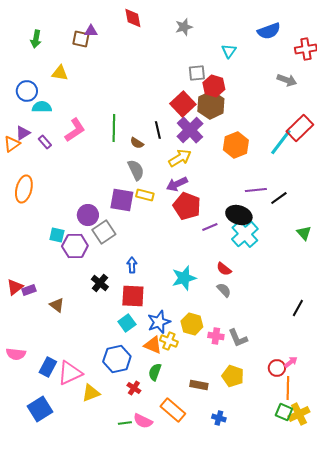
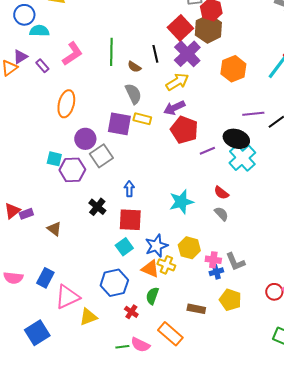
orange ellipse: (24, 189) -> (66, 104), moved
blue rectangle: (48, 367) -> (45, 278), moved
blue cross: (219, 418) -> (216, 272), moved, turned -32

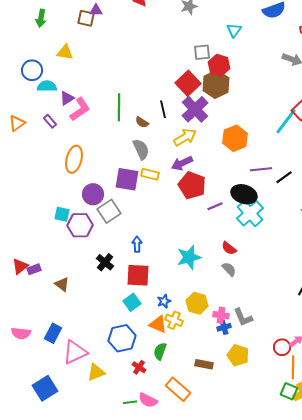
purple triangle: (20, 57) -> (67, 98), moved
orange hexagon: (233, 69) -> (235, 138), moved
blue star: (156, 246) -> (164, 301), size x0.6

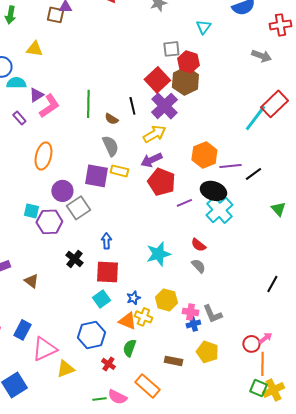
orange hexagon: (235, 138) -> (204, 155), moved

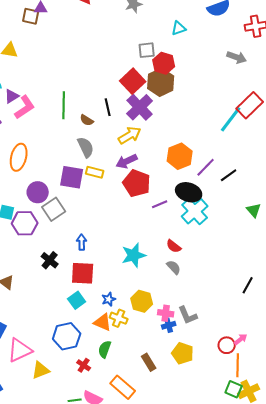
cyan triangle: (203, 27) -> (179, 28), turned 35
purple line: (230, 166) -> (206, 167), turned -40
brown rectangle: (173, 361) -> (149, 362), turned 48

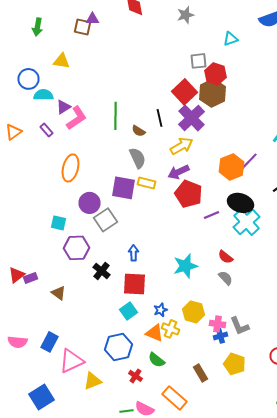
purple line: (206, 167) -> (248, 162), moved
purple hexagon: (25, 223) -> (76, 248), moved
green semicircle: (105, 349) -> (156, 360), turned -72

